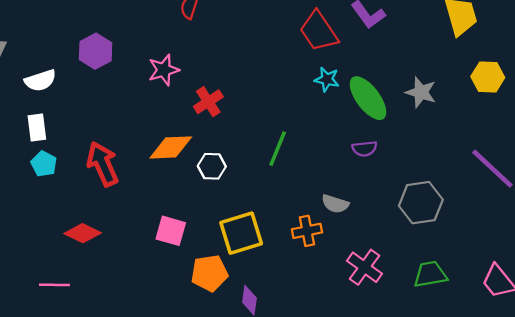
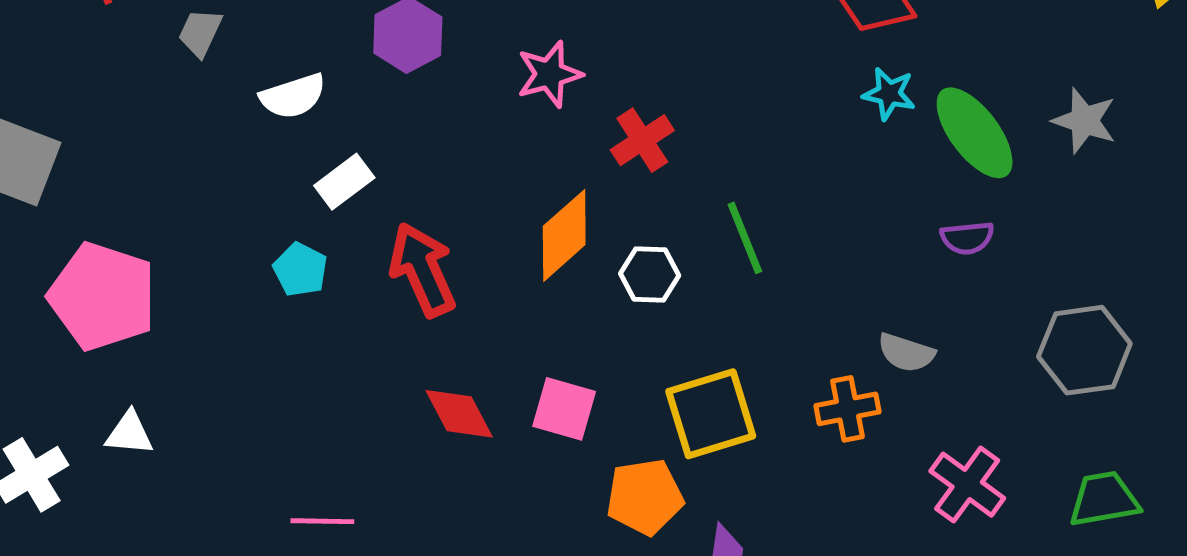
white rectangle: (37, 127) -> (344, 182), moved, turned 60
orange diamond: (171, 147) -> (564, 235), turned -39
green line: (278, 149) -> (745, 238), moved, turned -44
red diamond: (83, 233) -> (459, 414), moved, turned 36

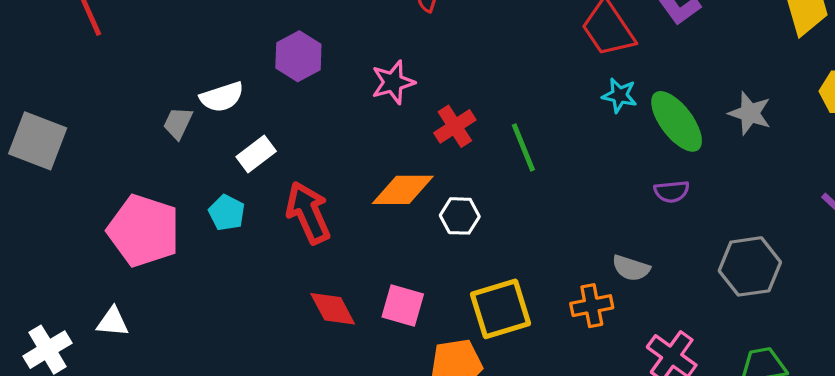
gray trapezoid: (200, 33) -> (178, 123), moved
orange diamond: (564, 235) -> (403, 190), turned 42
green line: (745, 238) -> (523, 147), moved
pink pentagon: (102, 296) -> (144, 231), moved

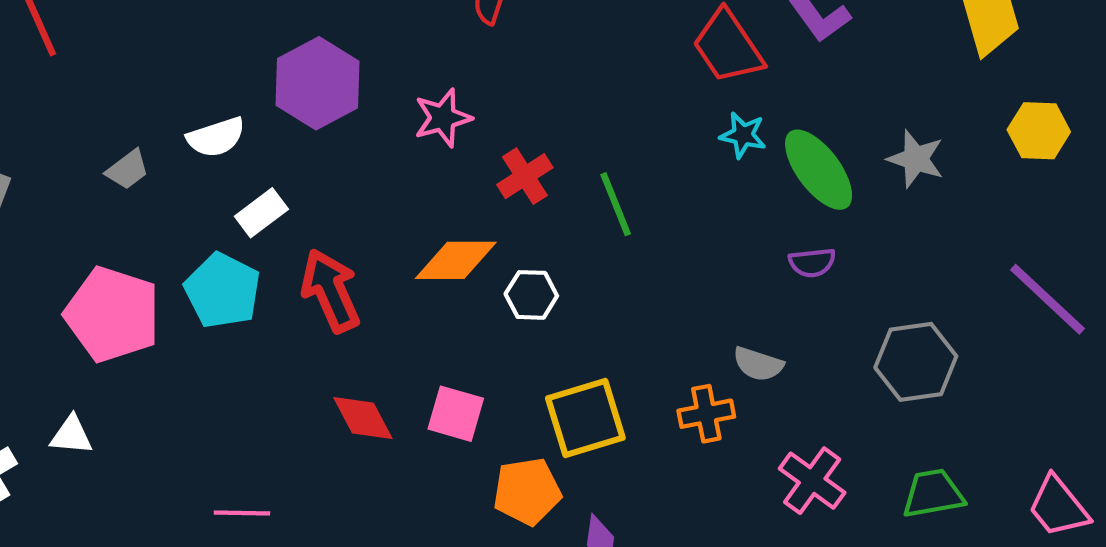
purple hexagon: (298, 56) -> (318, 83), size x1.4
gray trapezoid: (178, 123) -> (127, 170), moved, turned -152
cyan pentagon: (227, 213) -> (223, 291), size x1.6

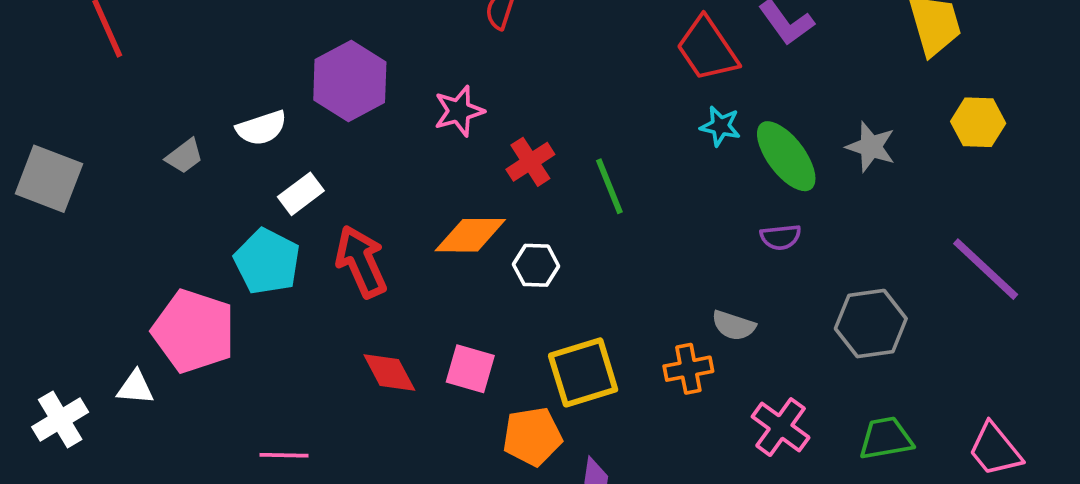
pink pentagon: (112, 314) -> (194, 331), moved

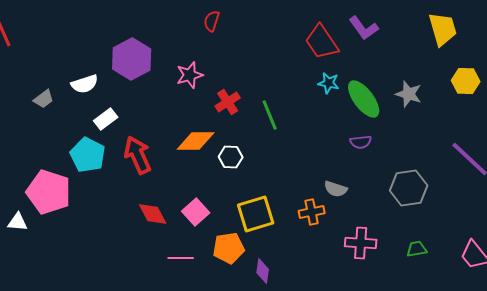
pink square: (470, 369) -> (196, 212), turned 32
pink cross: (781, 427) -> (361, 243), turned -32
green trapezoid: (886, 438) -> (417, 249), size x0.7
pink line: (284, 455) -> (181, 258), moved

